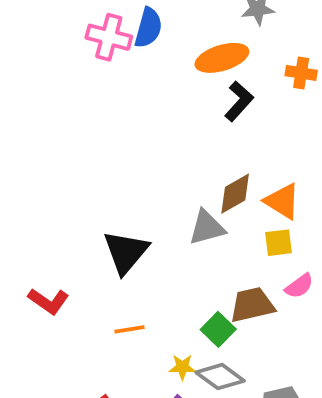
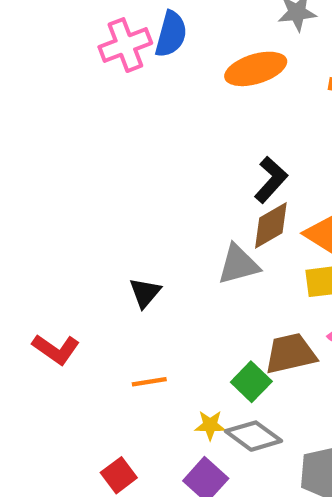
pink cross: (109, 37) -> (125, 45), turned -36
black L-shape: (239, 101) -> (271, 180), moved
black triangle: (126, 252) -> (145, 293), size x0.6

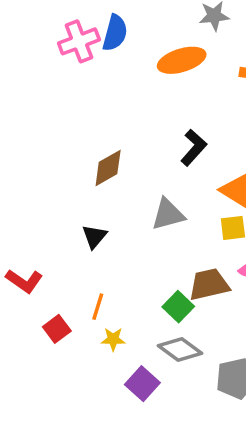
brown diamond: (271, 225) -> (108, 168), moved
orange line: (149, 382) -> (98, 307), turned -64
yellow star: (210, 425) -> (113, 339), moved
red square: (119, 475) -> (57, 329), moved

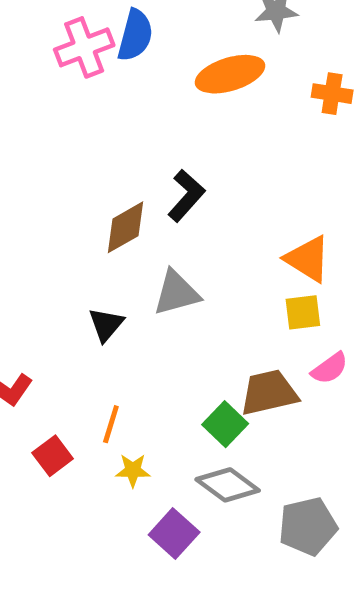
black L-shape: (194, 148) -> (186, 196), moved
gray triangle: (168, 214) -> (177, 293), moved

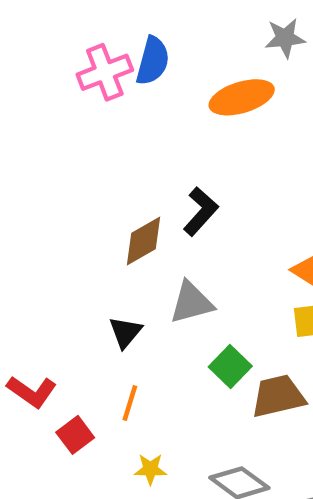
orange line: (111, 424) -> (130, 403), moved
green square: (225, 424) -> (230, 366), moved
red square: (53, 456) -> (75, 435), moved

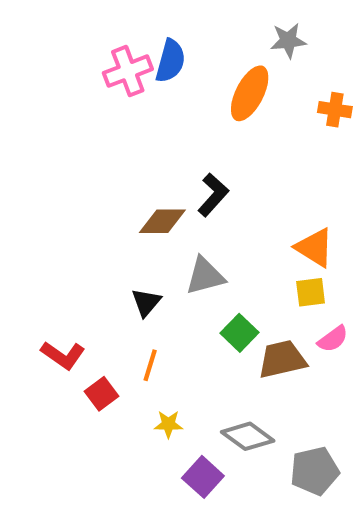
orange ellipse: (242, 97) -> (250, 93), turned -46
brown diamond: (144, 241) -> (162, 221), turned 30

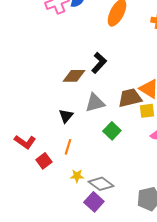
brown trapezoid: (282, 359) -> (130, 98), moved
gray diamond: (248, 436) -> (101, 184), moved

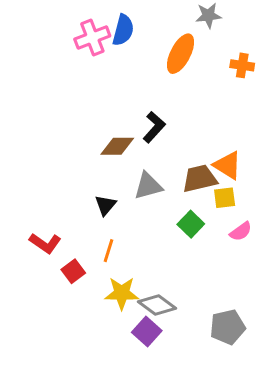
green square: (112, 131) -> (191, 224), moved
yellow star: (77, 176) -> (122, 293), size x1.6

